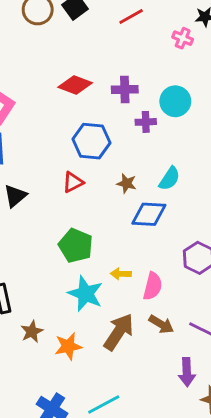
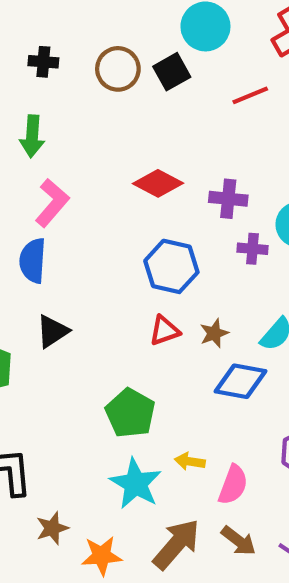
red triangle: (73, 182) -> (164, 331), moved
brown star: (127, 183) -> (214, 333), turned 30

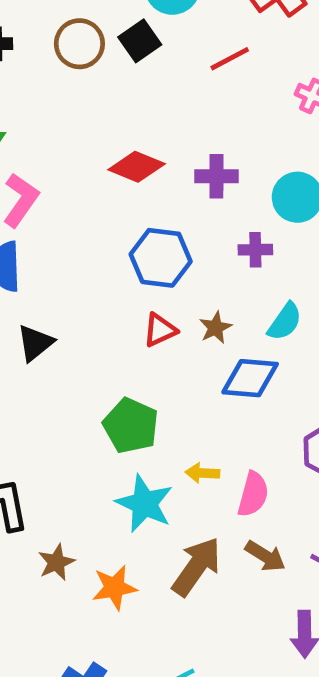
purple cross: (252, 249) -> (255, 250), moved

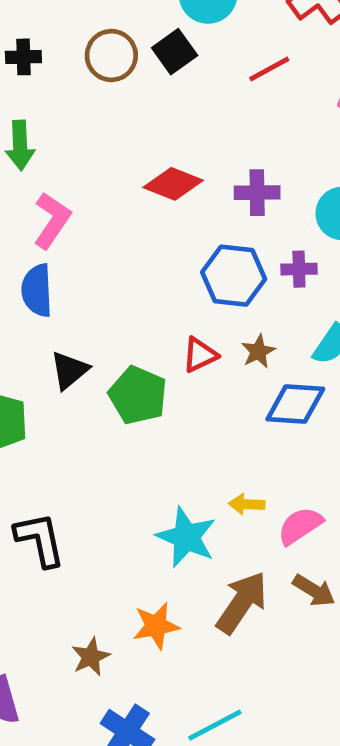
blue hexagon: (161, 258) -> (234, 276), moved
green pentagon: (131, 426) -> (138, 395), moved
pink semicircle: (253, 494) -> (300, 526), turned -138
brown star: (56, 562) -> (91, 657), moved

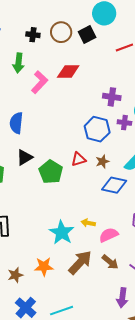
black cross: (23, 57) -> (33, 35), moved
red diamond: (173, 184) -> (68, 72), moved, turned -30
pink L-shape: (52, 220) -> (39, 82), moved
purple cross: (299, 269) -> (124, 123), moved

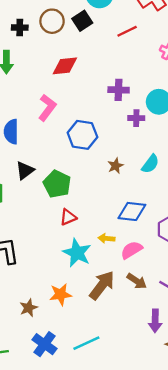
pink L-shape: (39, 82) -> (47, 108), moved
blue hexagon: (97, 129) -> (82, 135), moved
red triangle: (78, 159) -> (68, 217), moved
blue diamond: (114, 185) -> (132, 211), moved

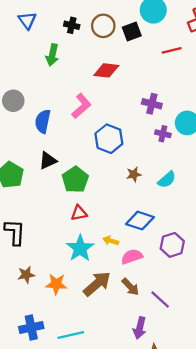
brown star: (29, 308) -> (26, 275), moved
blue cross: (44, 344) -> (31, 327), turned 30

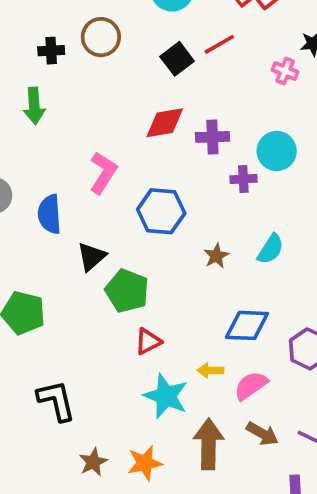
black square: (132, 32) -> (177, 59), moved
red diamond: (106, 70) -> (165, 123), moved
black triangle: (48, 161) -> (92, 257), moved
brown arrow: (97, 284) -> (209, 444), turned -32

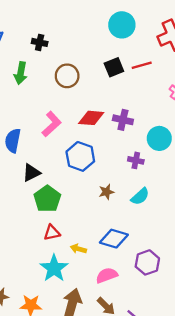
brown circle: (101, 37) -> (67, 76), moved
red diamond: (165, 123) -> (91, 118), moved
purple cross: (243, 179) -> (136, 160), moved
yellow arrow: (210, 370) -> (78, 249), moved

